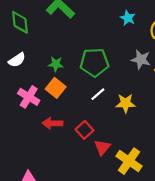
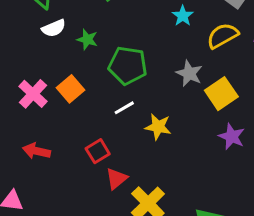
white semicircle: (17, 60) -> (54, 28), moved
green star: (56, 64) -> (87, 39), moved
red arrow: (52, 123) -> (37, 151), moved

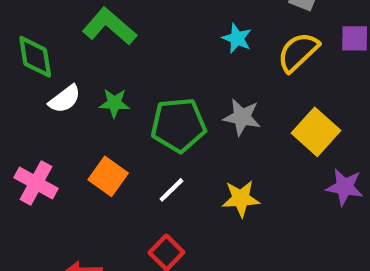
gray star: (189, 73) -> (242, 117), moved
pink cross: (33, 94) -> (36, 183), moved
white line: (124, 108) -> (171, 190), moved

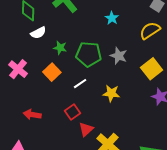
cyan star: (237, 38) -> (112, 18), moved
green star: (114, 103) -> (60, 48), moved

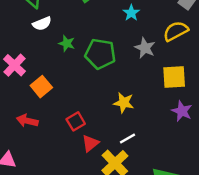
gray star: (119, 56) -> (145, 48), moved
yellow square: (152, 69) -> (174, 77), turned 30
orange square: (52, 72) -> (41, 87), moved
white line: (80, 84) -> (127, 139), moved

